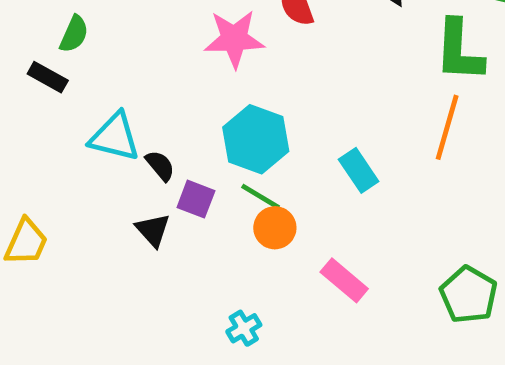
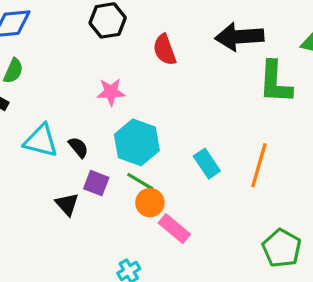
pink star: (234, 39) -> (111, 92), moved, size x0.7
orange line: (447, 127) -> (259, 165), moved
black semicircle: (160, 166) -> (78, 147), moved
pink rectangle: (344, 280) -> (174, 229), moved

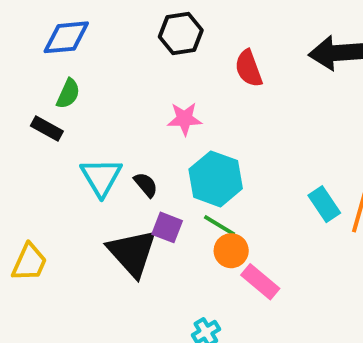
cyan triangle: (41, 141) -> (101, 177), turned 45
cyan rectangle: (207, 164) -> (324, 204), moved
black triangle: (67, 204) -> (132, 253), size x1.8

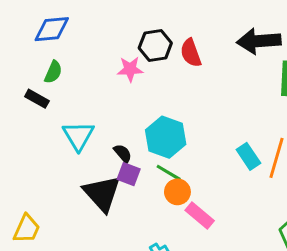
black hexagon: (181, 33) -> (155, 45), moved
pink star: (185, 119) -> (130, 69), moved
black semicircle: (146, 185) -> (123, 153), moved
yellow trapezoid: (29, 262) -> (27, 229), moved

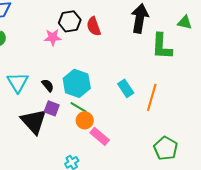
black arrow: (259, 41) -> (140, 18), turned 104
black semicircle: (123, 153) -> (48, 85), moved
cyan rectangle: (248, 156) -> (126, 88), moved

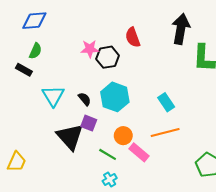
black hexagon: (70, 21) -> (108, 57), moved
orange line: (152, 97) -> (165, 132), moved, turned 60
green line: (79, 107) -> (108, 154), moved

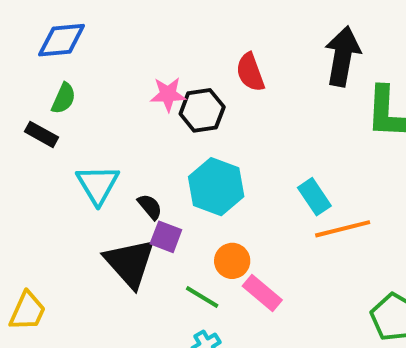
black semicircle: (85, 99) -> (150, 207), moved
orange line: (165, 132) -> (343, 229), moved

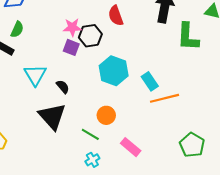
cyan hexagon: (216, 187) -> (114, 71), moved
purple square: (166, 237) -> (71, 47), moved
pink rectangle: (262, 293) -> (131, 147), moved

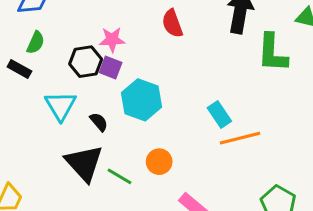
black hexagon: (90, 36) -> (86, 62), moved
cyan hexagon: (114, 71) -> (141, 100), moved
green line: (90, 134) -> (119, 176), moved

